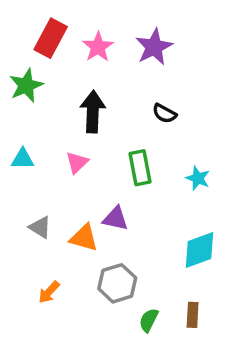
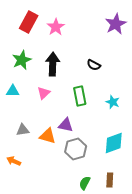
purple star: (154, 47) -> (116, 24), moved
green star: (26, 85) -> (22, 60), moved
gray triangle: (40, 227) -> (23, 130), turned -40
gray hexagon: (117, 283) -> (76, 149), moved
orange arrow: (49, 292) -> (14, 161), moved, turned 72

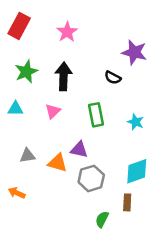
red rectangle: (29, 22) -> (19, 26), moved
purple star: (116, 24) -> (134, 52), moved, turned -30
brown rectangle: (110, 180) -> (127, 202), moved

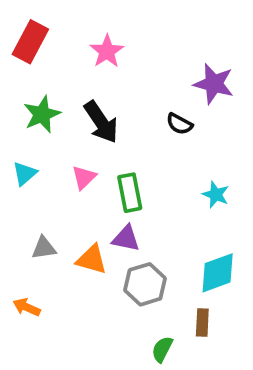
black arrow: (64, 76) -> (101, 122), turned 144
cyan triangle: (16, 109) -> (25, 174), turned -42
green rectangle: (96, 115) -> (130, 193), moved

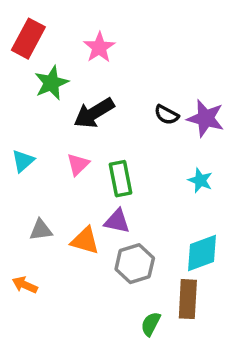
purple star: (214, 84) -> (206, 118), moved
green star: (42, 114) -> (51, 83), moved
black arrow: (101, 122) -> (94, 113), turned 93
brown rectangle: (202, 323) -> (188, 299), size x1.5

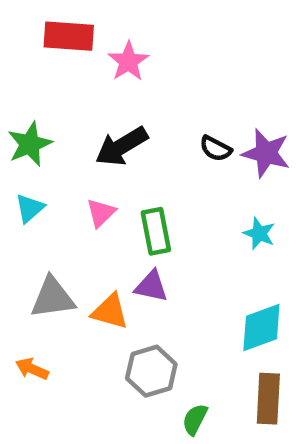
red rectangle: (28, 39) -> (69, 36), moved, turned 66
green star: (51, 83) -> (30, 144), moved
gray triangle: (41, 230) -> (53, 298), size x1.5
gray hexagon: (135, 264) -> (151, 371), moved
brown rectangle: (188, 299) -> (268, 399), moved

